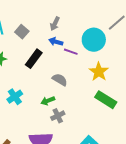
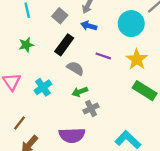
gray square: (22, 32) -> (60, 16), moved
purple line: (71, 52) -> (103, 56), moved
gray semicircle: (60, 80) -> (75, 68), moved

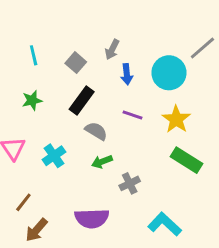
blue arrow: (89, 26) -> (127, 74), moved, turned -112
gray cross: (91, 108) -> (130, 183), moved

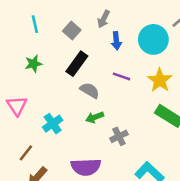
cyan cross: (54, 156) -> (53, 124), moved

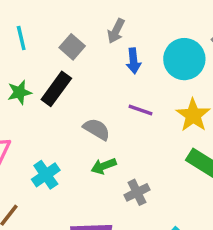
black rectangle: (77, 64) -> (56, 89), moved

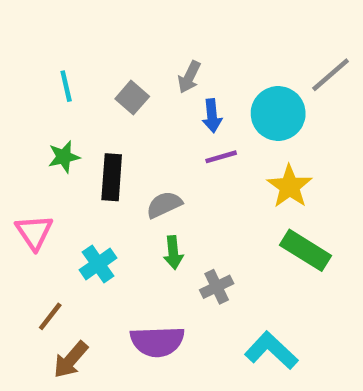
black rectangle: (56, 89) -> (112, 177), moved, turned -32
purple line: (140, 110) -> (221, 157), moved, turned -35
gray semicircle: (97, 129) -> (164, 205), turned -56
green arrow: (104, 166) -> (173, 253), turned -75

